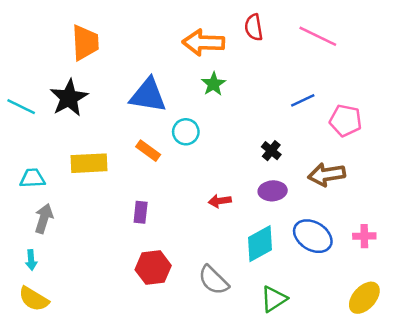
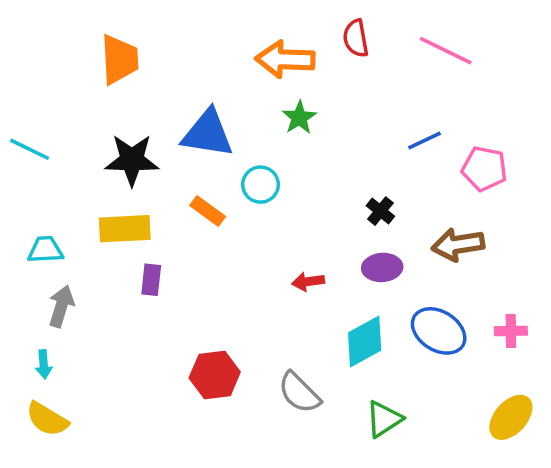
black star: (69, 98) -> (132, 160), moved, turned 30
purple rectangle: (141, 212) -> (151, 280), moved

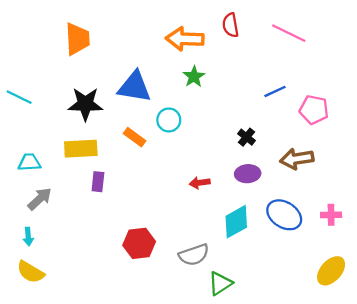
gray arrow: (61, 306) -> (40, 199), turned 30
gray semicircle: (299, 393) -> (194, 255), turned -64
green triangle: (384, 419) -> (220, 283), moved

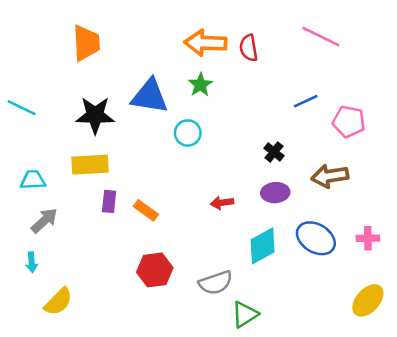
red semicircle: (230, 25) -> (249, 48), moved
green star: (194, 77) -> (200, 85), moved
orange rectangle: (135, 137) -> (146, 210), moved
yellow semicircle: (31, 272) -> (58, 302), moved, turned -76

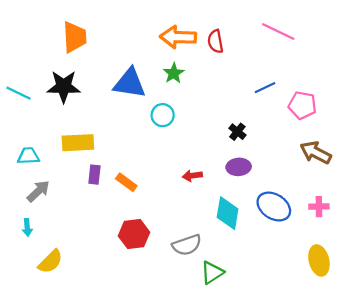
black star: (95, 115) -> (64, 87), moved
brown arrow: (330, 176) -> (316, 153), moved, turned 36
cyan diamond: (263, 246) -> (228, 213), turned -52
yellow ellipse: (368, 300) -> (319, 260), turned -56

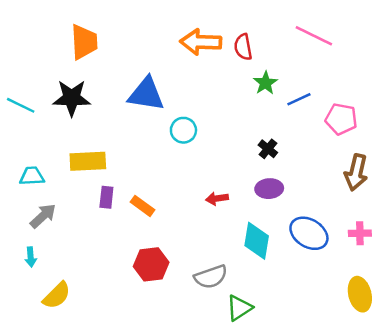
green star: (174, 73) -> (265, 83), moved
brown arrow: (316, 153) -> (356, 172), turned -104

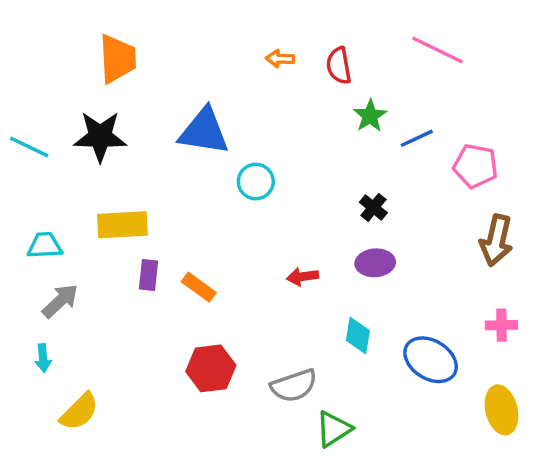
orange arrow: (201, 42) -> (280, 59), size x0.5
blue ellipse: (309, 233) -> (431, 360), moved
cyan diamond: (257, 241) -> (358, 336), size x0.7

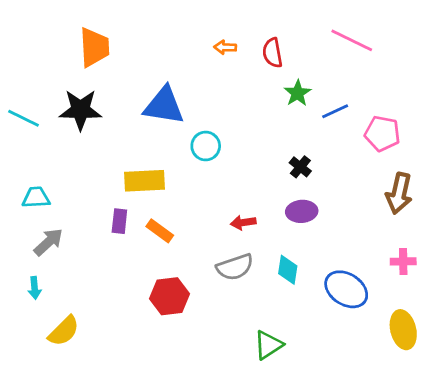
yellow rectangle: (123, 225) -> (144, 181), moved
gray semicircle: (294, 386) -> (235, 267), moved

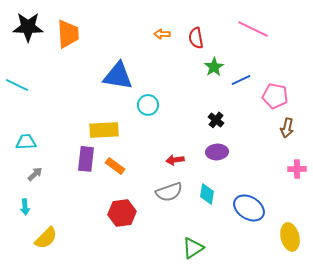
black star: (80, 110) -> (28, 27), moved
brown arrow: (399, 193) -> (287, 128), moved, size x0.7
purple rectangle: (119, 221) -> (86, 159), size x1.4
gray arrow: (48, 242) -> (35, 174), size x0.7
pink cross: (403, 261) -> (297, 169), moved

